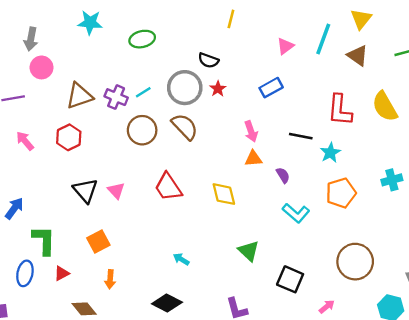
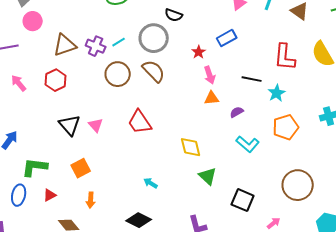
red star: (218, 89) -> (199, 52), moved
purple semicircle: (283, 175) -> (237, 112), turned -88
yellow diamond: (224, 194) -> (191, 147), moved
green L-shape: (44, 240) -> (35, 167), turned -84

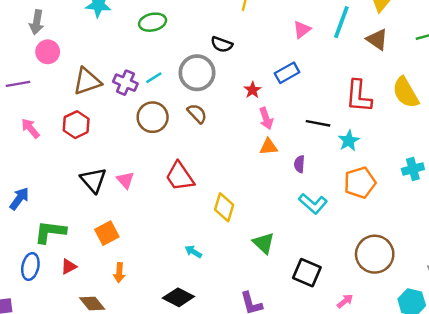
brown semicircle: (154, 71) -> (197, 113), size x0.7
purple semicircle: (237, 112) -> (299, 164), turned -56
yellow diamond: (191, 147) -> (224, 207), moved, turned 30

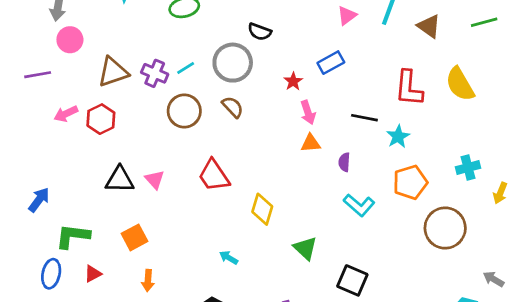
pink arrow: (30, 128) -> (66, 114), moved, turned -75
black triangle: (93, 180) -> (120, 180), turned -48
brown circle: (375, 254) -> (445, 228), moved

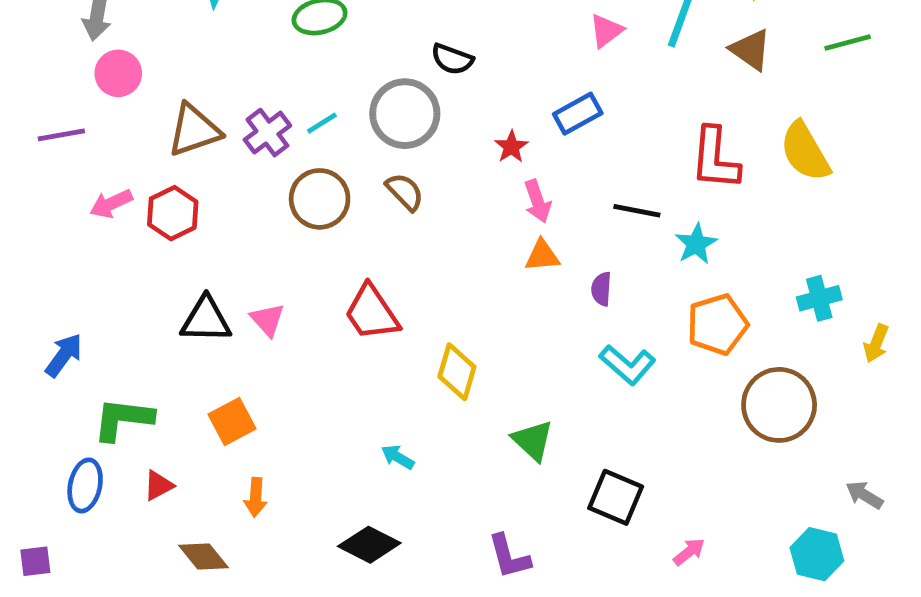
purple cross: (155, 73) -> (267, 133), turned 30

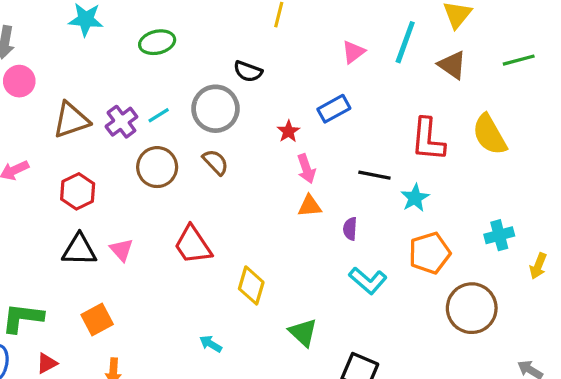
red hexagon: (173, 213) -> (78, 191), moved

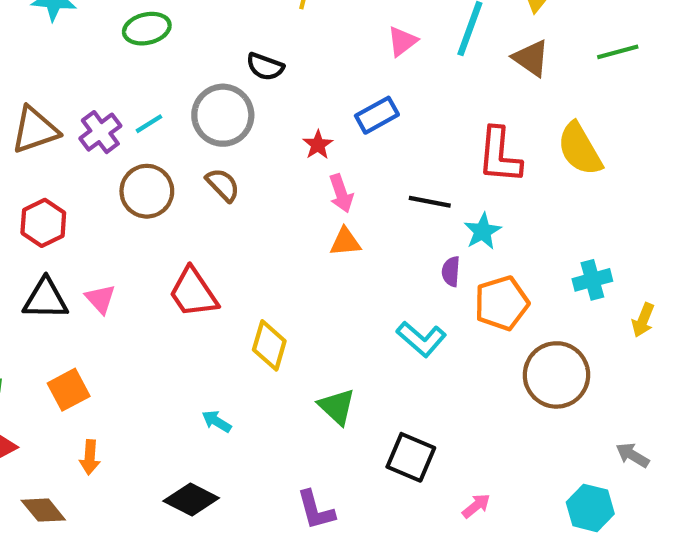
purple semicircle: (350, 229) -> (451, 271), moved

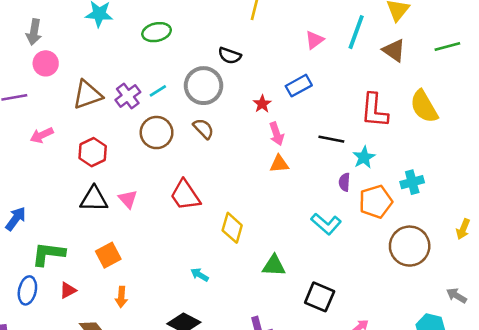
cyan cross: (592, 280) -> (412, 182), moved
yellow arrow: (643, 320) -> (463, 229), moved
green triangle: (337, 407) -> (274, 266), turned -40

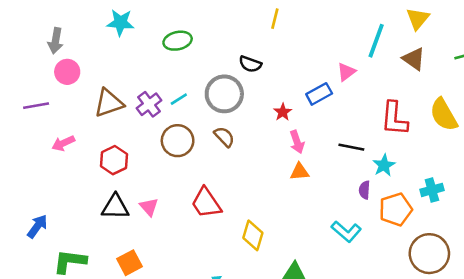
pink triangle: (314, 40) -> (346, 72), moved

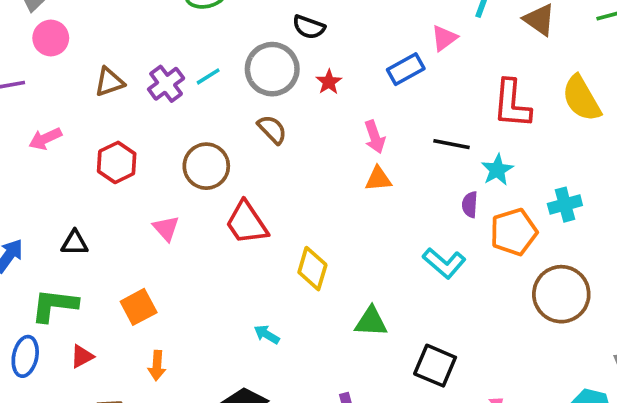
brown triangle: (109, 103) -> (109, 82), size x0.7
red star: (283, 112) -> (329, 82), moved
brown circle: (178, 141) -> (206, 166), moved
black triangle: (115, 207) -> (75, 243), moved, size x0.7

